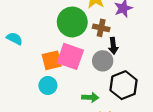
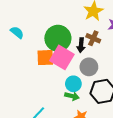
green circle: (72, 22) -> (58, 38), moved
black arrow: (113, 46) -> (81, 45), moved
cyan circle: (48, 85) -> (73, 84), moved

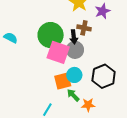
orange square: (45, 58) -> (63, 81), moved
gray circle: (89, 67) -> (75, 50), moved
green arrow: (72, 96) -> (73, 95), moved, turned -136

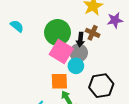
cyan circle: (74, 75) -> (76, 66), moved

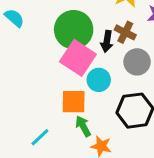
gray circle: (79, 53) -> (137, 62), moved

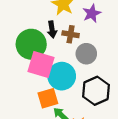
black arrow: (107, 41) -> (52, 29), moved
cyan circle: (99, 80) -> (62, 76), size x1.5

